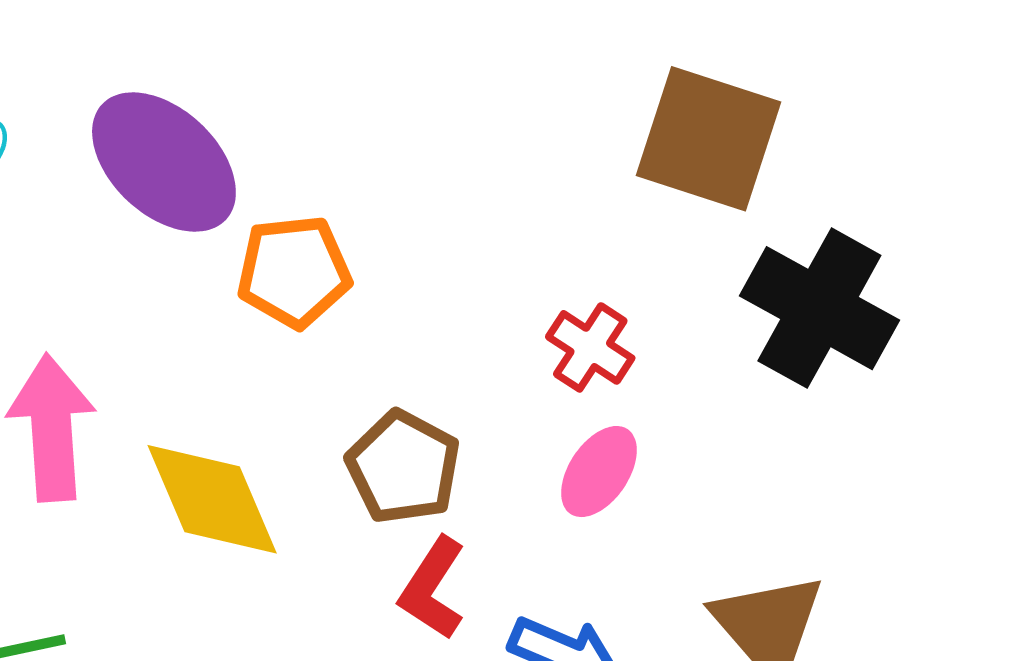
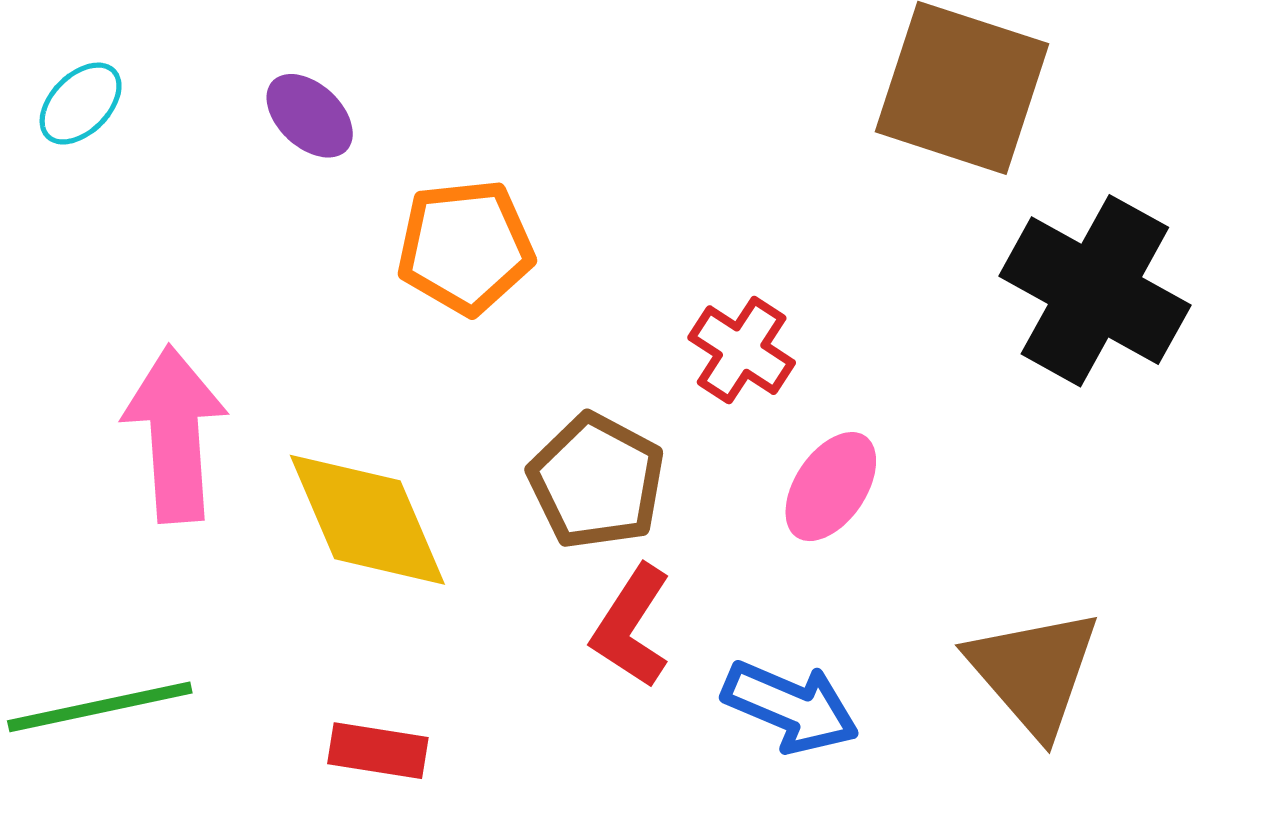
purple ellipse: (164, 162) -> (310, 116), size x0.5
red cross: (590, 347) -> (742, 350), moved

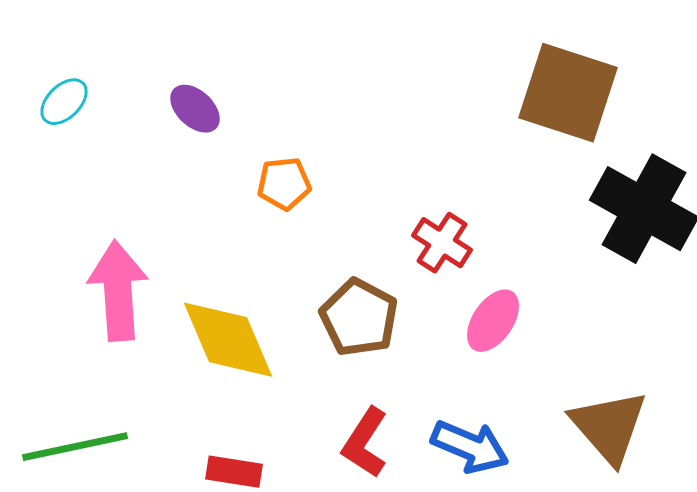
orange pentagon: (465, 247) -> (284, 184), size x0.7
red L-shape: (631, 626) -> (365, 443), moved

